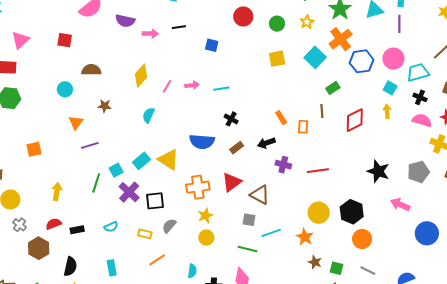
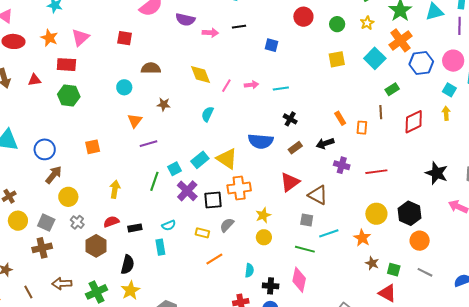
yellow diamond: (141, 76) -> (201, 75), turned -65
orange cross: (198, 187) -> (239, 188), moved
cyan rectangle: (112, 268) -> (160, 247), moved

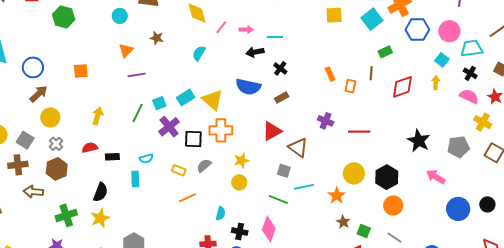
black arrow: (325, 143) -> (255, 52), moved
brown hexagon: (96, 246) -> (57, 169), moved
brown arrow: (62, 284) -> (33, 192), moved

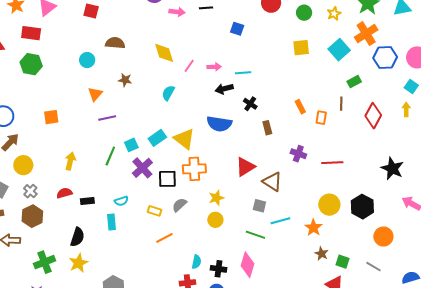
red diamond: (402, 87) -> (373, 116), turned -40
brown rectangle: (282, 98) -> (267, 128), moved, turned -72
orange circle: (393, 206) -> (383, 237), moved
cyan semicircle: (221, 213) -> (196, 262), moved

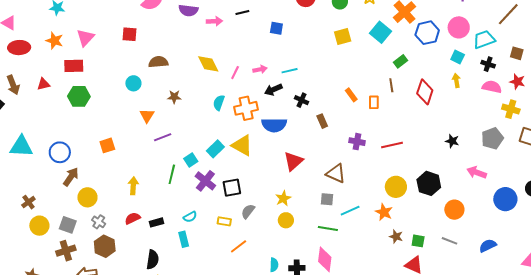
red triangle: (245, 167) -> (293, 161), moved
black star: (392, 168) -> (452, 141), size x0.6
orange cross: (194, 169) -> (246, 108), moved

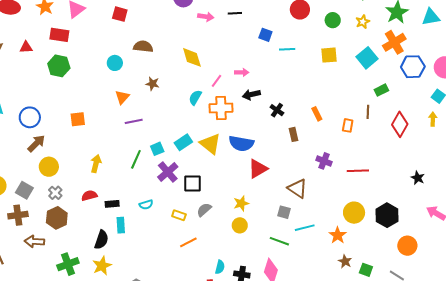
cyan line: (290, 71) -> (287, 49), moved
pink line: (235, 73) -> (217, 81), moved
orange rectangle: (351, 95) -> (317, 114), moved
blue semicircle: (274, 125) -> (241, 143), moved
cyan rectangle: (184, 239) -> (121, 225), moved

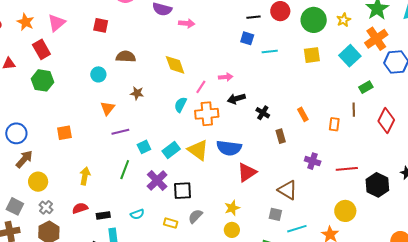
black line: (235, 13) -> (253, 17), moved
green circle: (333, 20) -> (314, 20), size x1.6
red rectangle: (59, 35) -> (41, 49), turned 54
cyan square: (157, 149) -> (144, 147), moved
black hexagon: (387, 215) -> (377, 185), moved

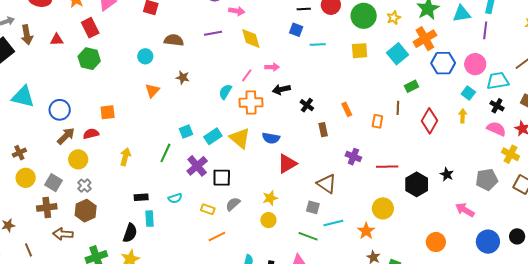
yellow diamond: (175, 65) -> (251, 38), moved
purple line: (120, 132) -> (213, 33), moved
blue semicircle: (229, 148) -> (271, 138), size x0.7
red semicircle: (80, 208) -> (91, 134), moved

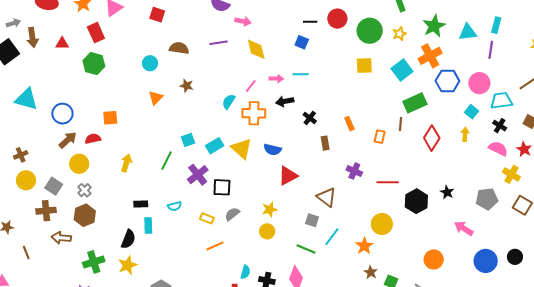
cyan line: (318, 44) -> (301, 74), moved
green rectangle: (412, 86) -> (415, 103), size x1.6
cyan line: (333, 223) -> (332, 237), turned -42

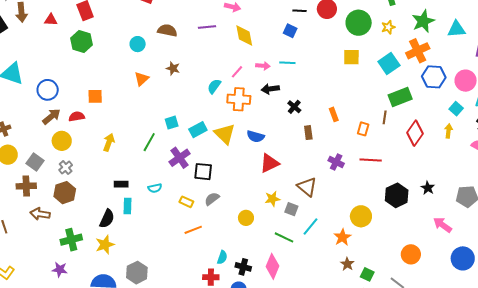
red line: (388, 182) -> (371, 160), moved
yellow star: (270, 209) -> (272, 199), moved

